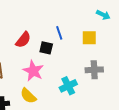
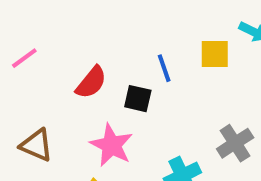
yellow square: (89, 38) -> (215, 54), moved
gray cross: (94, 70) -> (235, 143), turned -30

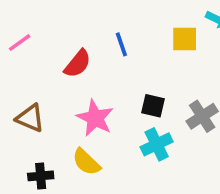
blue line: (164, 68) -> (121, 44), moved
black square: (138, 99) -> (153, 106), moved

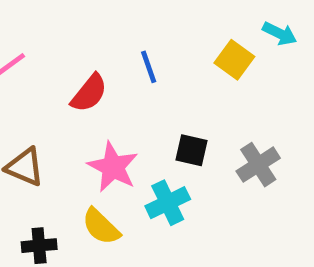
yellow square: (185, 39) -> (234, 60), turned 36
cyan cross: (157, 144) -> (168, 203), moved

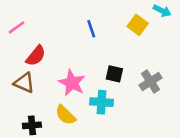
red semicircle: (89, 93) -> (36, 56), moved
cyan cross: (168, 203) -> (102, 102), turned 30

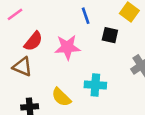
black square: (114, 74) -> (110, 35), moved
pink star: (72, 83) -> (67, 47), moved, turned -30

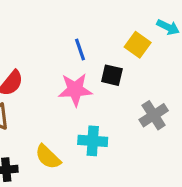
pink star: (67, 47) -> (75, 90), moved

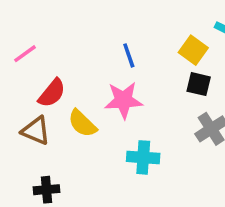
black square: (112, 75) -> (199, 84), moved
yellow semicircle: (48, 157) -> (82, 123), moved

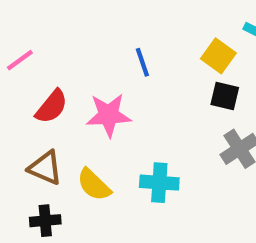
pink star: (123, 100) -> (109, 115), moved
yellow semicircle: (82, 123) -> (94, 185), moved
brown triangle: (36, 131) -> (45, 168), moved

